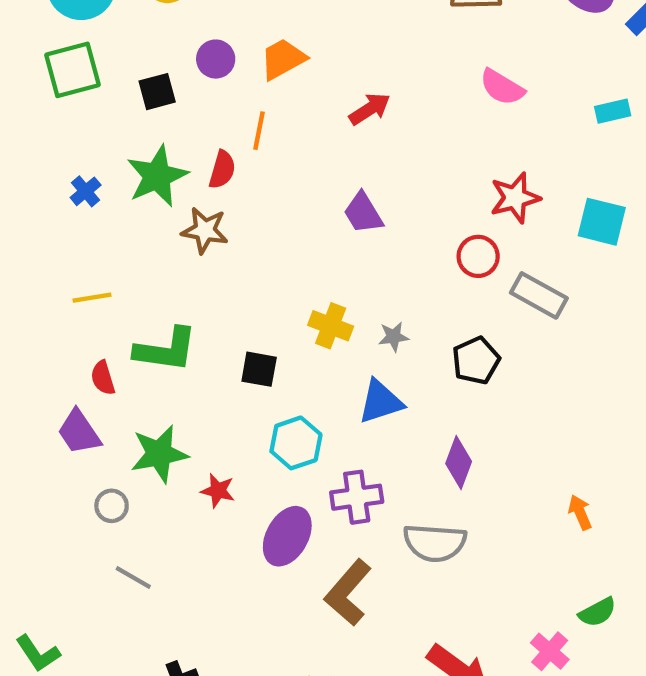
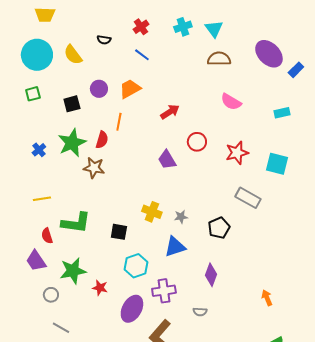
green square: (73, 70) -> (33, 94), size x0.6
red circle: (478, 256) -> (197, 142), moved
gray semicircle: (435, 543) -> (200, 312), size x0.5

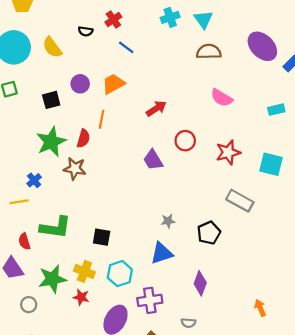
red cross: (141, 27) -> (113, 19), moved
blue cross: (39, 150) -> (34, 180), moved
yellow cross: (152, 212) -> (84, 271), moved

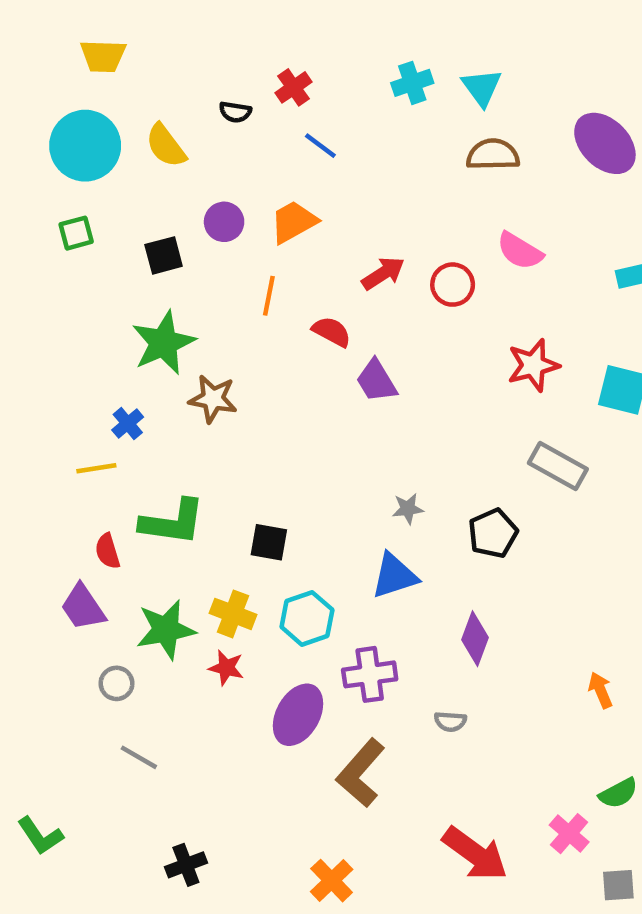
red semicircle: (83, 138) -> (332, 332), moved, turned -78
red circle: (185, 141) -> (453, 285), moved

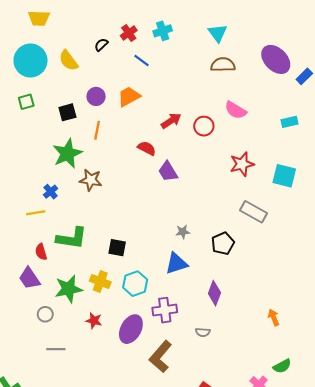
cyan cross: (412, 83) -> (163, 31), moved
black semicircle: (235, 112) -> (101, 45), turned 128
orange line: (269, 296) -> (97, 130), moved
red star: (226, 668) -> (94, 321), moved
gray line: (139, 757) -> (56, 349), turned -30

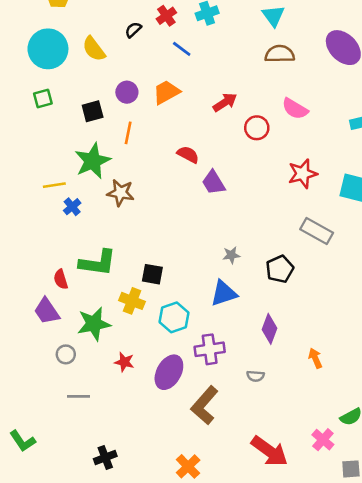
red arrow: (171, 121) -> (225, 102), moved
yellow line: (36, 213) -> (54, 185), moved
yellow cross: (100, 281) -> (132, 301), moved
orange arrow: (274, 317) -> (315, 358), moved

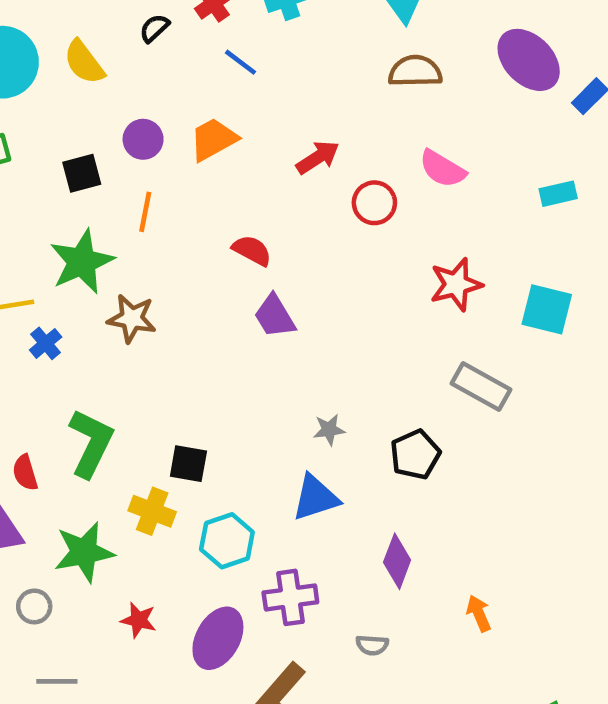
purple trapezoid: (213, 183) -> (275, 316), moved
green L-shape: (98, 263) -> (91, 443), turned -72

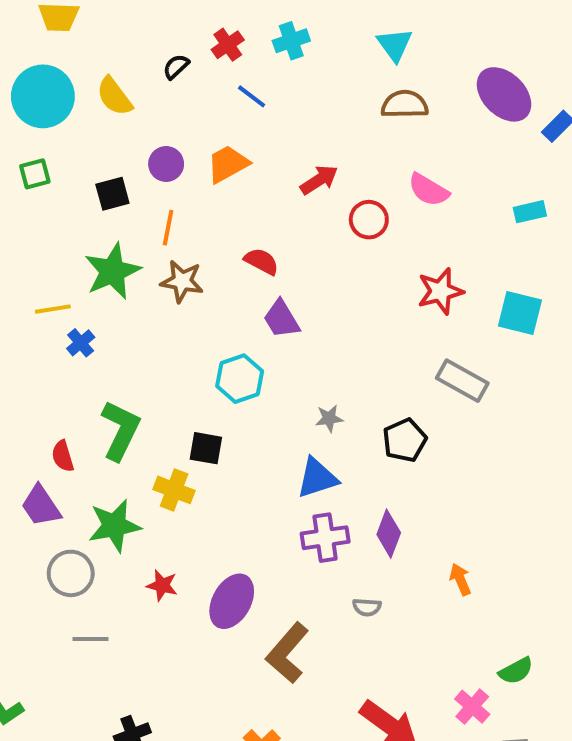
brown star: (132, 318) -> (182, 281), moved
cyan hexagon: (227, 541) -> (240, 379), moved
purple cross: (290, 597) -> (325, 538), moved
gray circle: (34, 606) -> (71, 573), size x1.5

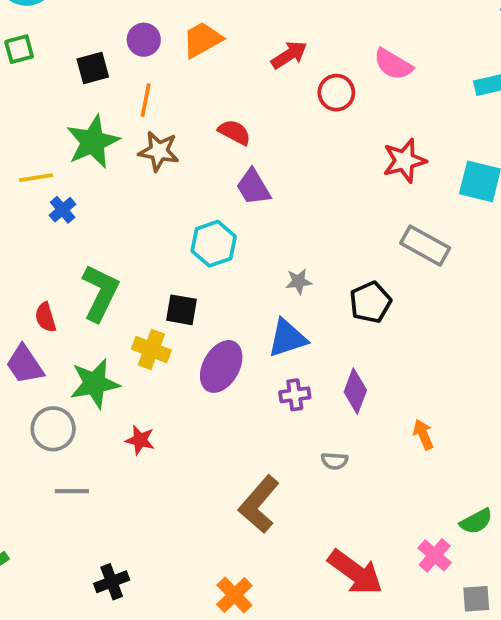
purple cross: (325, 538) -> (295, 395), size x0.7
purple ellipse: (232, 601) -> (221, 366), moved

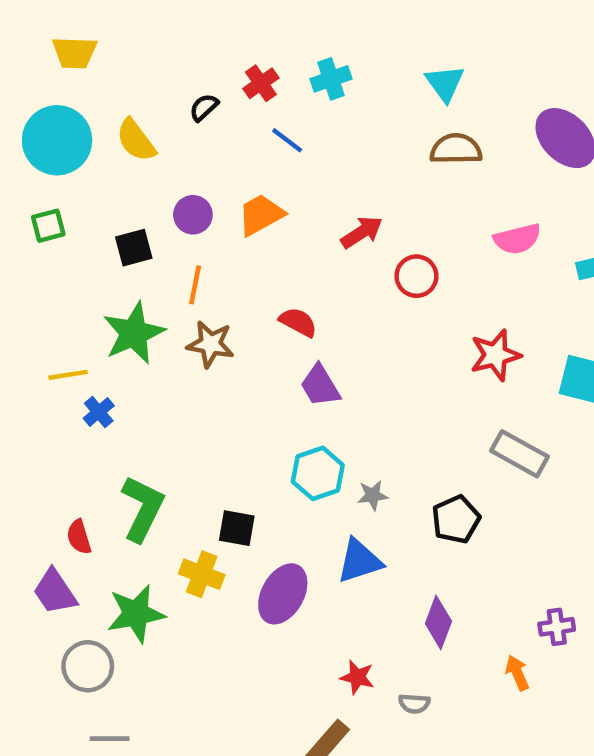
pink semicircle: (393, 64) -> (517, 239), moved, turned -45
cyan hexagon: (214, 244) -> (318, 473), moved
purple cross: (295, 395) -> (557, 627), moved
red star: (140, 440) -> (357, 677), moved

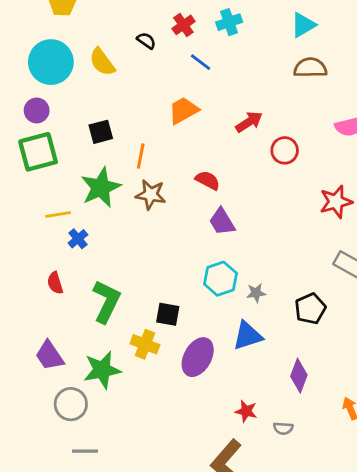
cyan triangle: (445, 83) -> (303, 25), turned 36
black semicircle: (204, 107) -> (146, 41), turned 78
purple circle: (193, 215) -> (37, 110), moved
green square: (48, 226) -> (38, 152), moved, size x1.8
red semicircle: (79, 537) -> (55, 283), moved

